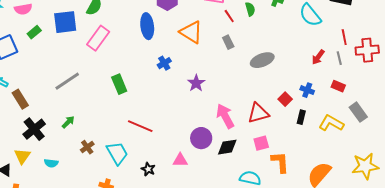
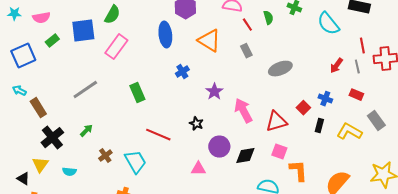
pink arrow: (225, 116) -> (243, 111), moved
pink square: (261, 143) -> (279, 152), turned 35
black star: (148, 169) -> (196, 124), moved

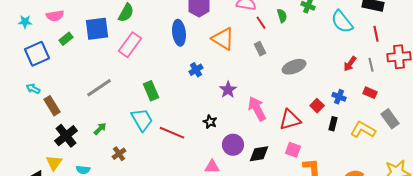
cyan star: (14, 14) -> (25, 22), moved
red line: (362, 46) -> (376, 34), moved
cyan trapezoid: (135, 162) -> (142, 120), moved

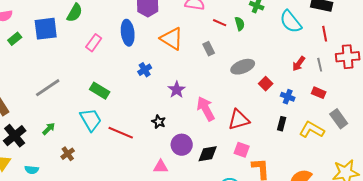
green semicircle: (282, 16) -> (240, 24), moved
red line: (261, 23) -> (220, 23), moved, turned -32
pink rectangle: (130, 45) -> (94, 43), moved, size x0.7
green rectangle: (151, 91) -> (100, 91), turned -36
red square: (317, 106) -> (266, 84), moved

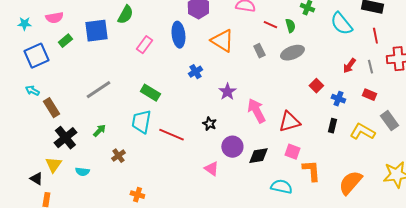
gray ellipse: (243, 67) -> (292, 53), moved
cyan trapezoid: (91, 120) -> (141, 122), turned -140
pink triangle: (161, 167) -> (211, 169), turned 35

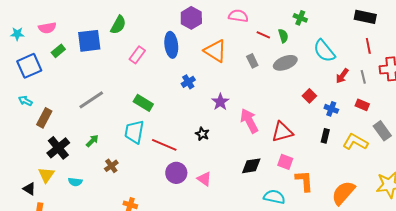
cyan semicircle: (341, 24) -> (324, 51), moved
brown rectangle: (51, 108) -> (44, 118), turned 60
purple circle: (232, 147) -> (176, 173), moved

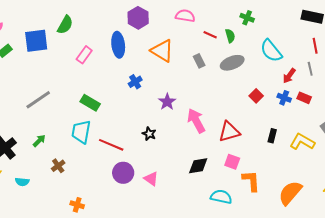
gray line: (363, 77) -> (310, 69), moved
red rectangle: (362, 105) -> (304, 98), moved
blue cross: (331, 109) -> (284, 98), moved

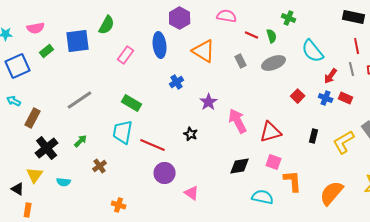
yellow L-shape: (302, 142) -> (344, 142), turned -60
pink triangle: (151, 179) -> (192, 193), moved

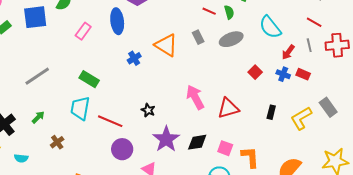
red line: (357, 46) -> (314, 22), turned -49
orange triangle: (204, 51) -> (166, 45), moved
purple star: (209, 102) -> (166, 139), moved, size x1.5
pink square: (274, 162) -> (225, 148), moved

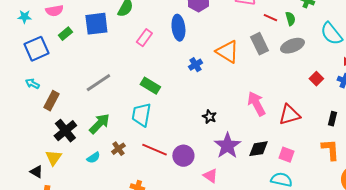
gray rectangle: (198, 37) -> (259, 44), size x1.5
green arrow: (38, 117) -> (99, 124), size x1.6
red line: (110, 121) -> (154, 150), moved
orange L-shape: (250, 157) -> (330, 150), moved
cyan semicircle: (21, 158) -> (93, 158), moved, turned -40

